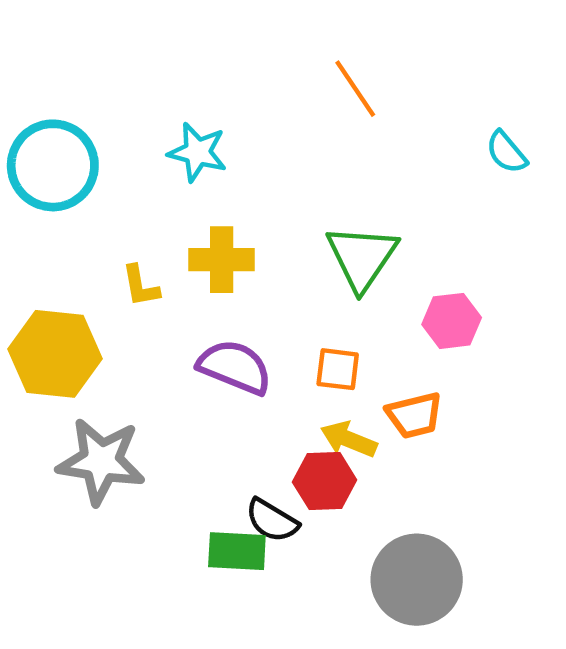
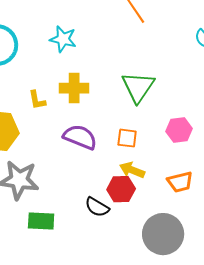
pink hexagon: (452, 321) -> (179, 130), moved
orange trapezoid: (414, 415) -> (180, 182), moved
green rectangle: (237, 551) -> (41, 221), moved

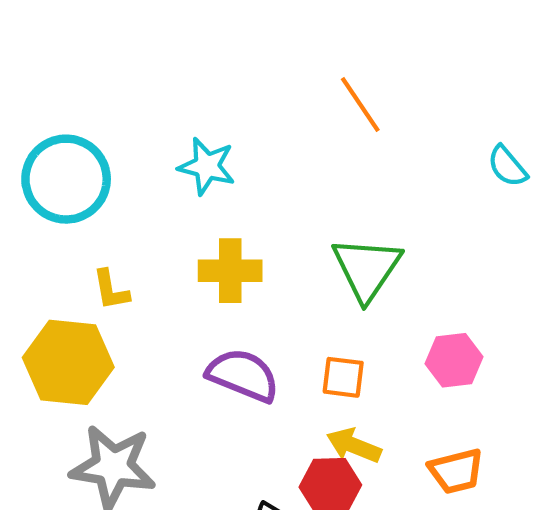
yellow L-shape: (37, 100) -> (111, 290), moved

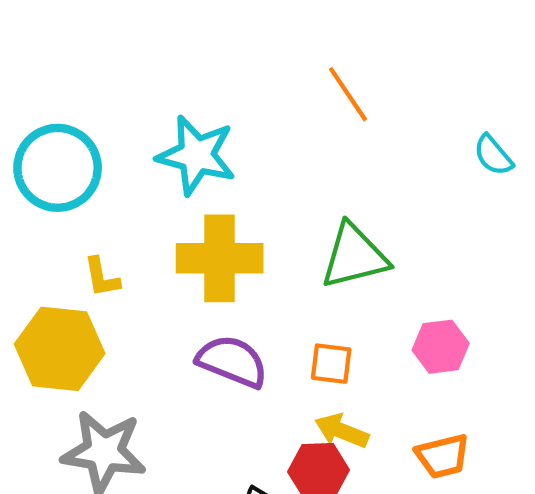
cyan star: (207, 166) -> (196, 155), size x1.4
green triangle: (367, 269) -> (354, 256), turned 42
yellow cross: (230, 271) -> (220, 258), size x1.4

